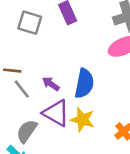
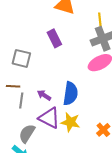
gray square: (30, 23) -> (21, 58), moved
gray line: (22, 89) -> (21, 100), turned 49

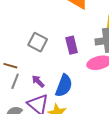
purple rectangle: (54, 38) -> (72, 45), moved
gray square: (21, 58) -> (38, 42), moved

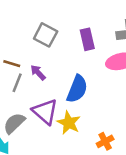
purple arrow: (38, 81) -> (38, 73), moved

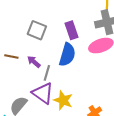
gray line: (17, 83) -> (47, 73), moved
blue semicircle: (77, 89) -> (67, 55), moved

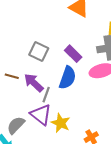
purple rectangle: (71, 30) -> (73, 54), turned -30
purple arrow: (34, 62) -> (34, 83), size x1.5

